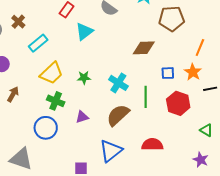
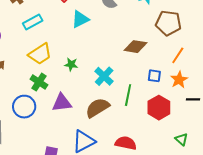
orange line: (200, 47) -> (178, 55), moved
purple triangle: (82, 117) -> (62, 103), size x1.5

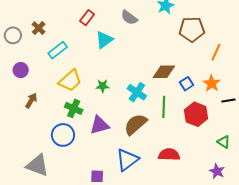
brown diamond: (136, 47) -> (164, 72), moved
orange line: (178, 55) -> (216, 52), moved
blue square: (154, 76) -> (187, 84), turned -32

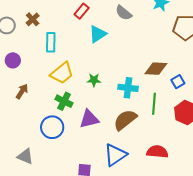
cyan rectangle: (58, 50) -> (51, 42), turned -54
cyan cross: (137, 92) -> (128, 88), turned -30
gray triangle: (37, 165) -> (25, 156), size x0.7

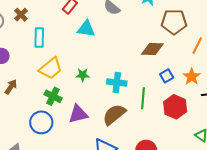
cyan triangle: (98, 34) -> (86, 29), turned 42
brown diamond: (156, 69) -> (152, 49), moved

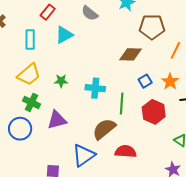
cyan triangle: (86, 29) -> (64, 35), turned -36
cyan rectangle: (39, 37) -> (30, 39), moved
brown semicircle: (114, 115) -> (104, 129), moved

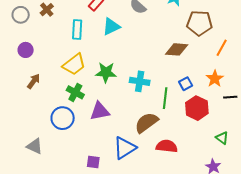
green star: (61, 81) -> (106, 72), size x1.5
blue square: (145, 81) -> (186, 84), moved

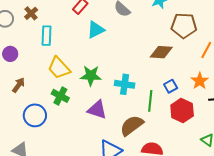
cyan rectangle: (77, 29) -> (47, 36), moved
yellow trapezoid: (74, 64) -> (59, 68), turned 85
purple triangle: (100, 111) -> (97, 110), moved, turned 30
blue circle: (63, 118) -> (35, 115), moved

